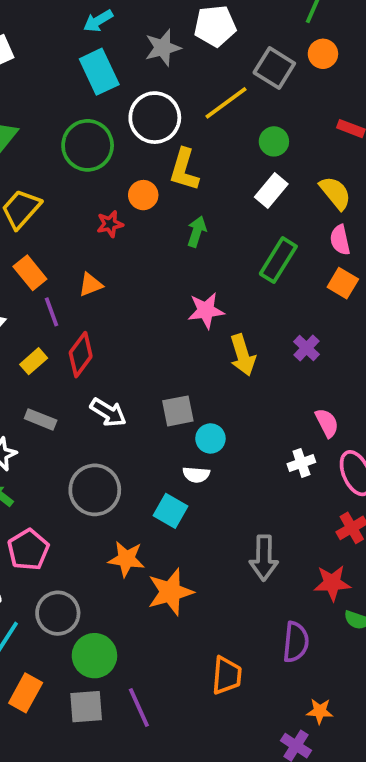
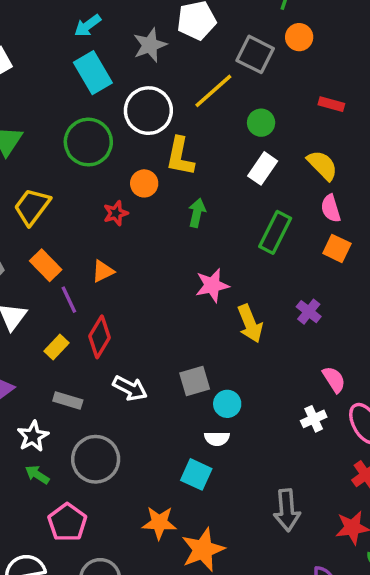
gray circle: (95, 490) -> (96, 459), moved

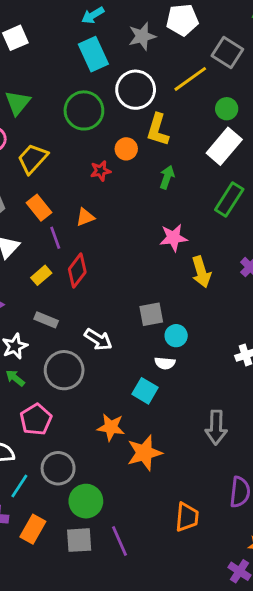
white rectangle: (263, 168) -> (224, 146), size x1.4
white arrow: (130, 388) -> (98, 339), moved

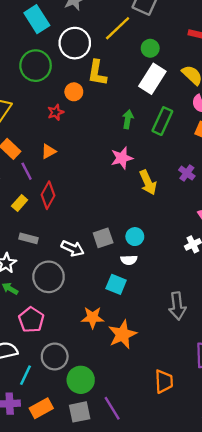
green arrow: (167, 177) -> (128, 119), moved
gray square: (151, 314) -> (103, 238), moved
orange rectangle: (33, 529) -> (41, 408), turned 40

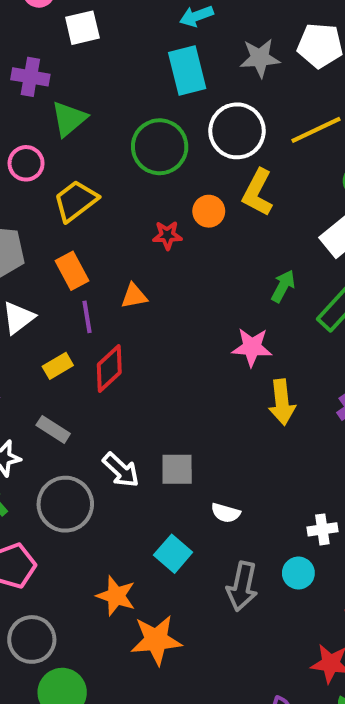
cyan circle: (135, 237) -> (298, 573), moved
white semicircle: (129, 260) -> (226, 513), moved
gray arrow: (177, 306) -> (242, 586), moved

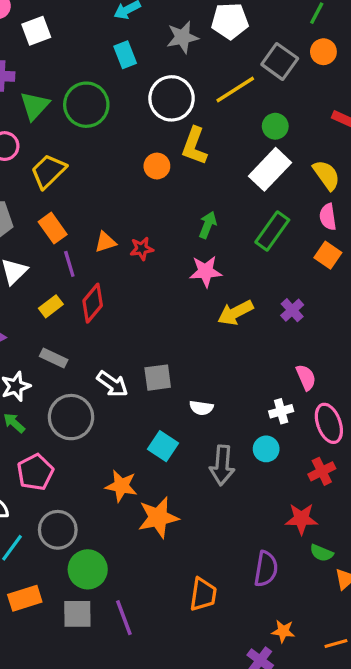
cyan rectangle: (187, 71) -> (125, 55), size x0.7
green circle: (160, 147) -> (86, 105), moved
red star: (167, 235) -> (142, 249), moved
green arrow: (283, 286) -> (208, 225), moved
yellow arrow: (282, 402) -> (235, 313), turned 76

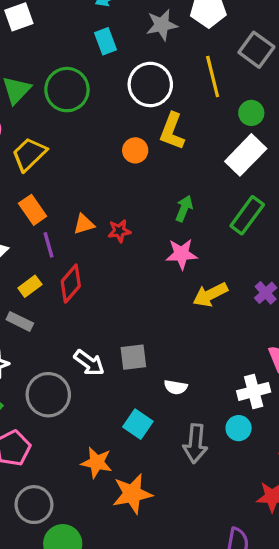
yellow line: (235, 89) -> (213, 77), turned -72
gray rectangle: (54, 358) -> (20, 321), moved
white cross: (281, 411) -> (254, 391), size x1.4

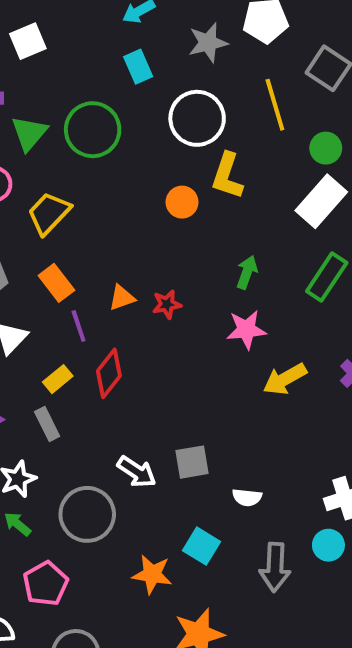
gray rectangle: (20, 321) -> (47, 424), turned 40
orange star: (97, 462) -> (152, 574), moved

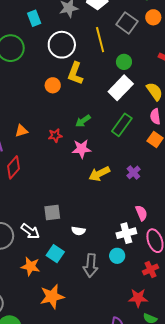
green arrow: (247, 272) -> (83, 121), turned -147
red star: (167, 304) -> (55, 135), moved
white arrow: (137, 472) -> (30, 231), moved

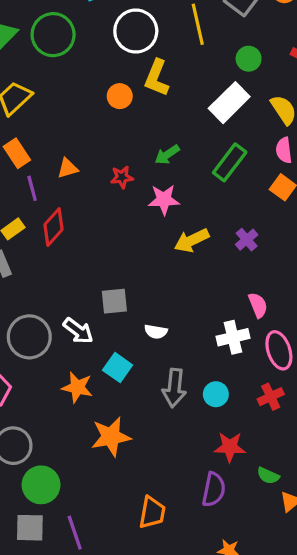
green circle: (124, 62) -> (249, 59), moved
cyan circle: (117, 256) -> (216, 394), moved
red star: (138, 298) -> (230, 447), moved

